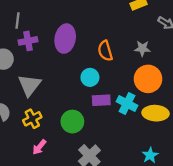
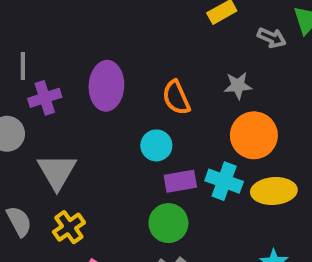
green circle: (72, 122) -> (168, 223), moved

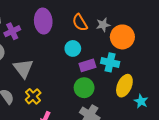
gray star: (238, 86) -> (103, 25), moved
yellow ellipse: (274, 191) -> (124, 86), moved, turned -55

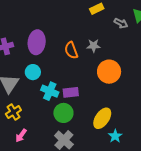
gray star: (103, 25) -> (94, 46), moved
cyan circle: (73, 48) -> (33, 72), moved
cyan cross: (110, 62) -> (50, 91), moved

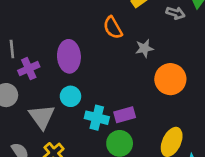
orange semicircle: (71, 50) -> (113, 28), moved

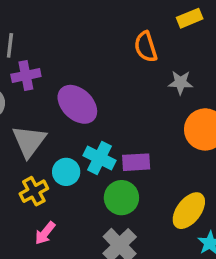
purple ellipse: (69, 56) -> (77, 104), moved, turned -56
cyan circle: (70, 96) -> (66, 172), moved

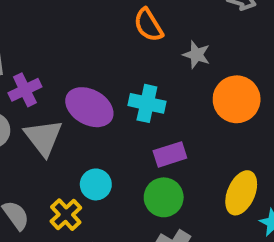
gray star: (181, 83) -> (196, 55), turned 30
gray triangle: (29, 141) -> (43, 137), moved
cyan cross: (99, 158) -> (147, 103), moved

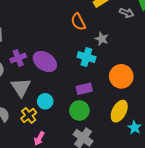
purple cross: (25, 90) -> (18, 58), moved
orange circle: (237, 99) -> (121, 76), moved
cyan cross: (147, 103) -> (86, 57), moved
gray triangle: (43, 137) -> (21, 87), moved

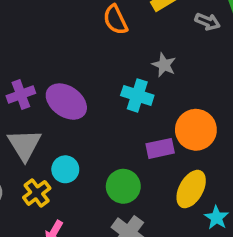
orange semicircle: (78, 22) -> (115, 20), moved
purple rectangle: (84, 89) -> (160, 148), moved

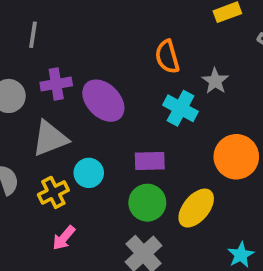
orange semicircle: (115, 20) -> (167, 57), moved
gray triangle: (24, 145) -> (50, 138), turned 30
purple rectangle: (160, 148) -> (150, 161), moved
yellow ellipse: (191, 189) -> (196, 208), moved

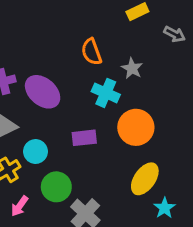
orange circle: (236, 157) -> (136, 127), moved
green circle: (147, 203) -> (56, 187), moved
yellow ellipse: (196, 208) -> (145, 179), moved

